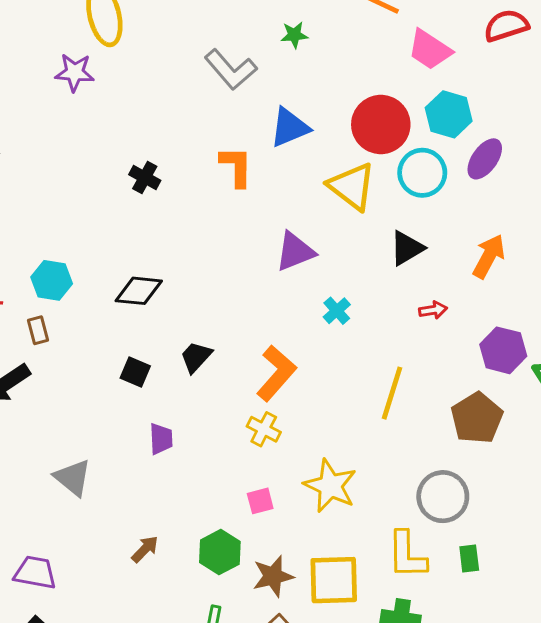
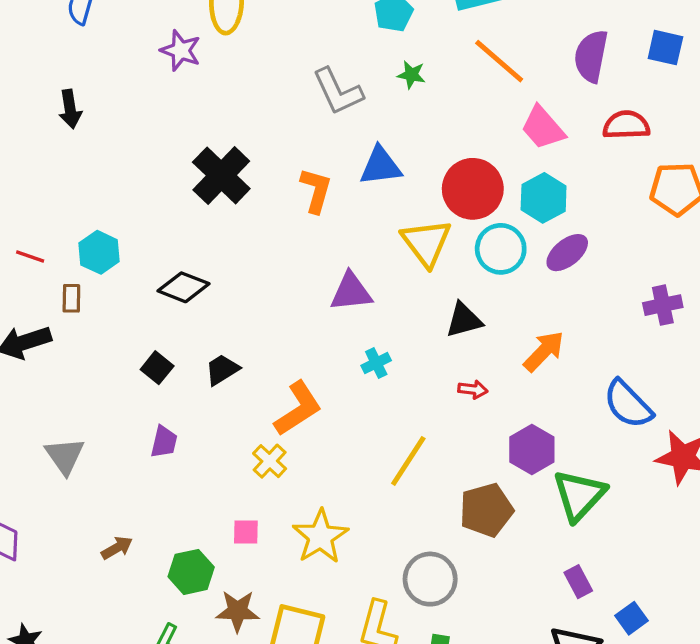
black cross: (145, 177) -> (221, 175), size x1.8

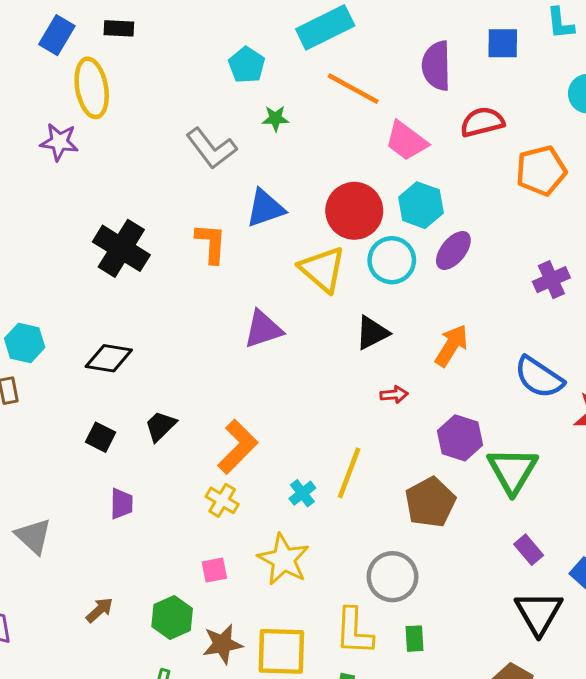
cyan cross: (376, 363) -> (302, 493), moved

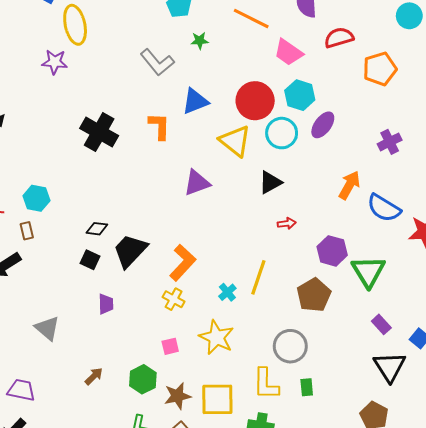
orange arrow: (451, 345) -> (349, 185), moved
black diamond: (109, 358) -> (97, 229), moved, size x0.7
black trapezoid: (161, 426) -> (130, 251), size x1.6

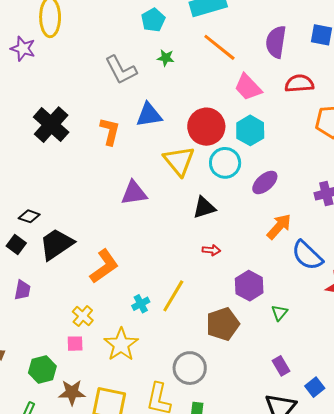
purple ellipse: (323, 125) -> (265, 182), moved
green triangle: (368, 271) -> (279, 313), size x0.5
yellow cross: (174, 299) -> (83, 316), moved

